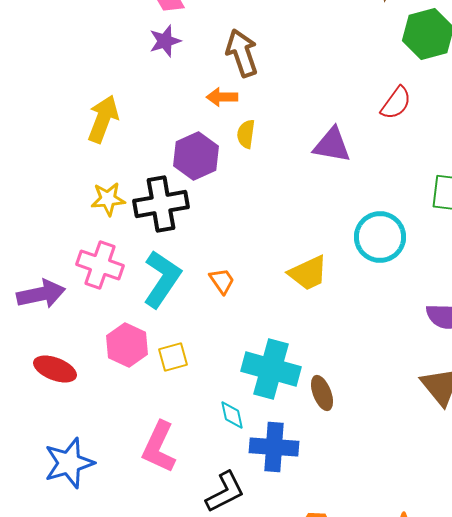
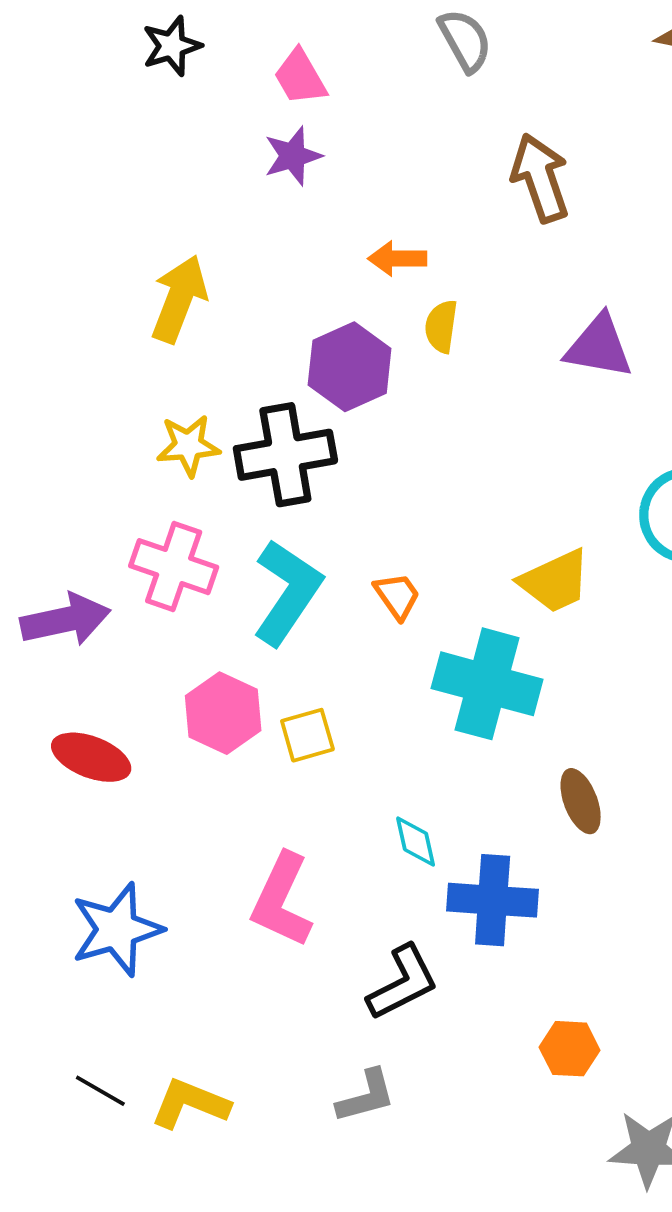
brown arrow: (242, 53) -> (540, 178), moved
cyan cross: (271, 369) -> (487, 684), moved

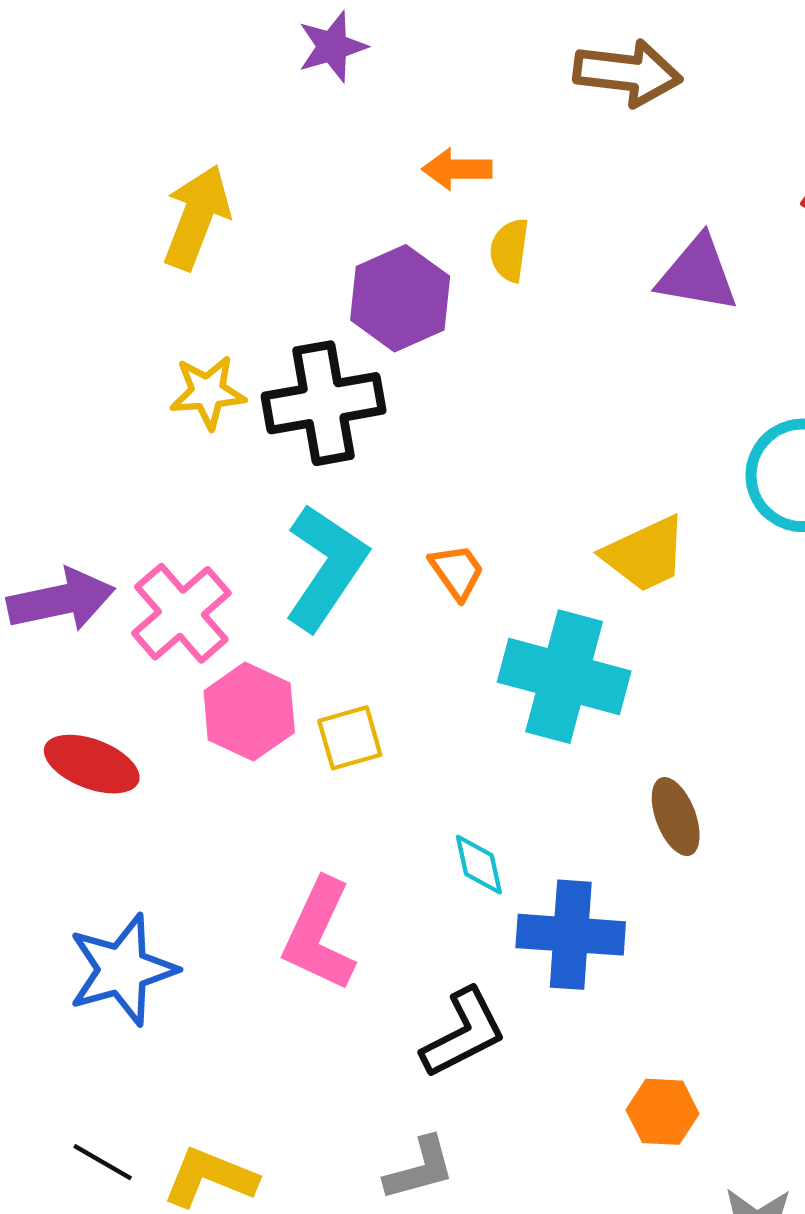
brown arrow: (540, 178) -> (628, 73), turned 116
pink cross: (174, 567) -> (181, 613), moved, turned 30

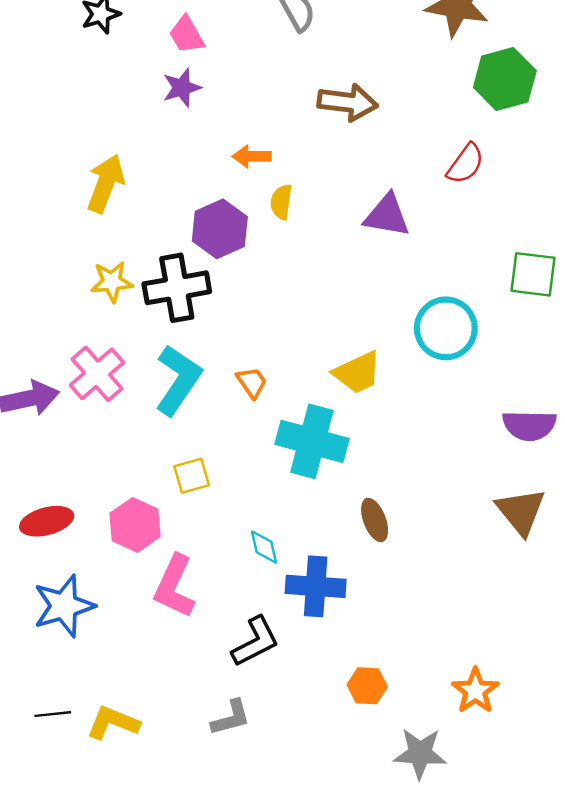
pink cross: (181, 613) -> (97, 374), moved
pink hexagon: (249, 712) -> (135, 525), moved
red ellipse: (92, 764) -> (47, 521), moved, turned -36
black line: (103, 1162) -> (53, 714), turned -36

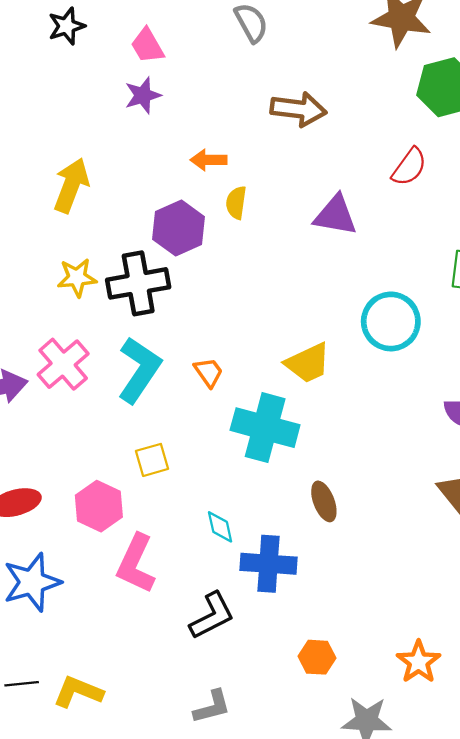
gray L-shape: (231, 718) -> (212, 707), moved

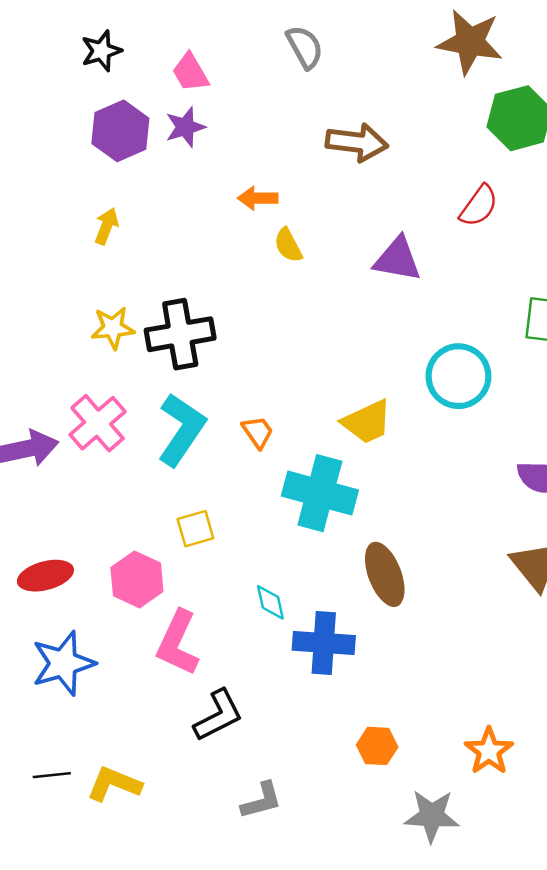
yellow arrow: (71, 185) -> (106, 226), size x0.6
yellow semicircle: (236, 203) -> (288, 245), turned -36
purple hexagon: (179, 228) -> (120, 131), moved
brown ellipse: (324, 501) -> (385, 574), size x1.4
black L-shape: (212, 616) -> (218, 715), moved

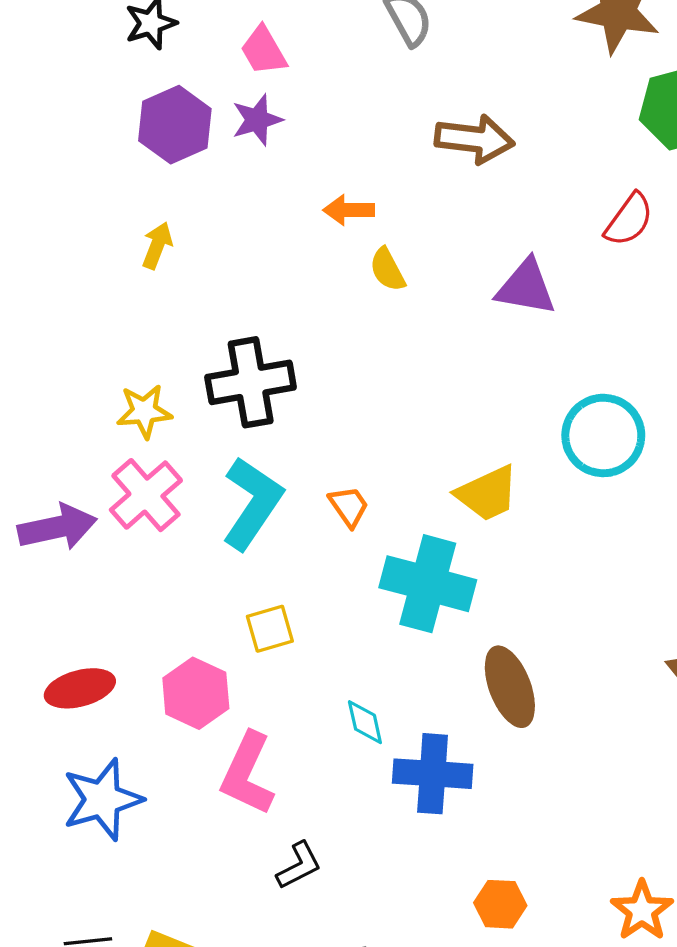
yellow star: (113, 328) -> (144, 411), moved
black L-shape: (218, 715) -> (299, 865), size x0.7

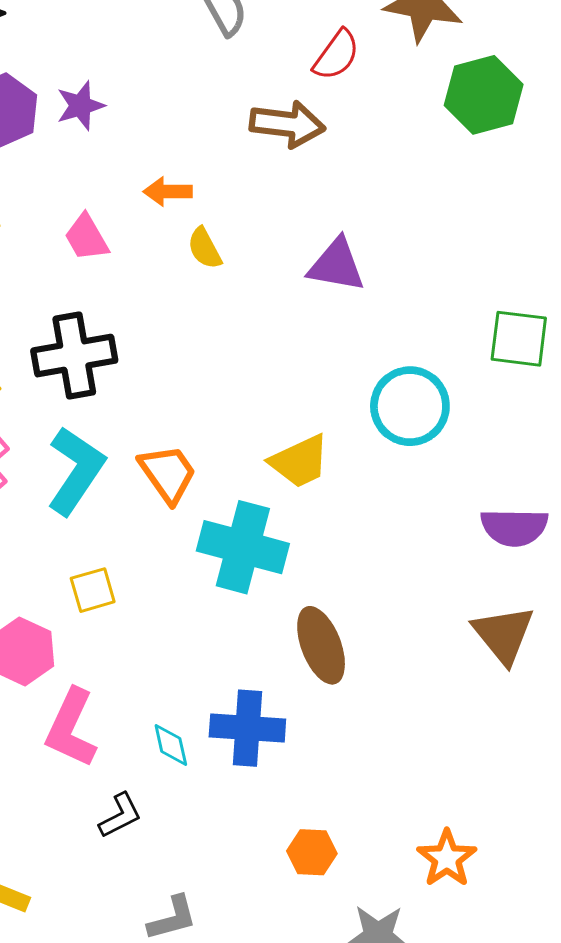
pink trapezoid: (263, 51) -> (87, 238), moved
red semicircle: (629, 220) -> (336, 55), moved
orange trapezoid: (349, 506) -> (168, 474), size x1.5
cyan diamond: (365, 722) -> (171, 745), moved

